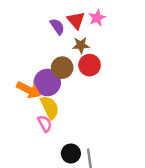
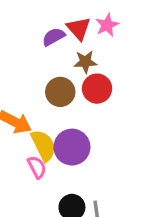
purple semicircle: (57, 27) -> (54, 37), turned -84
purple circle: (47, 83) -> (72, 147), moved

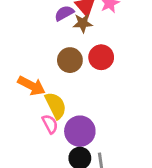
brown star: (85, 62) -> (83, 23), moved
purple circle: (72, 147) -> (80, 131), moved

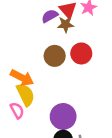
yellow semicircle: (56, 106) -> (26, 95), moved
pink semicircle: (50, 124) -> (17, 110), moved

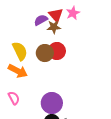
red circle: (81, 53) -> (57, 51), moved
yellow semicircle: (26, 95) -> (20, 51), moved

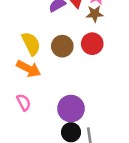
brown star: (54, 27) -> (95, 14), moved
red circle: (57, 51) -> (92, 44), moved

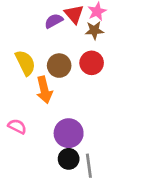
orange arrow: (29, 69) -> (44, 90), moved, turned 50
pink semicircle: (24, 102) -> (17, 126), turned -35

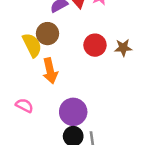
brown star: (94, 30) -> (123, 48), moved
brown circle: (59, 66) -> (47, 34), moved

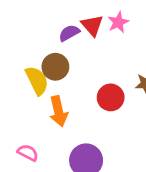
red circle: (95, 45) -> (111, 97), moved

